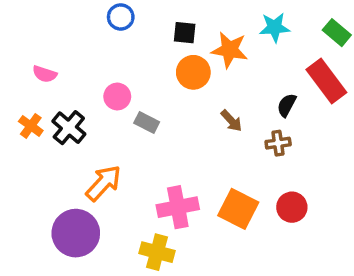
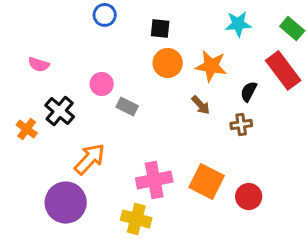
orange star: (230, 50) -> (211, 66), moved
orange cross: (31, 126) -> (27, 129), moved
red circle: (292, 207) -> (249, 197), moved

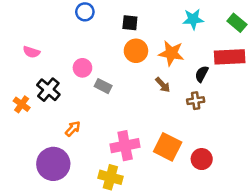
red rectangle: (283, 70) -> (230, 57), turned -56
orange arrow: (90, 159) -> (73, 129), size x0.6

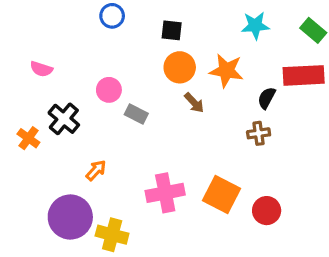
brown arrow: (163, 85) -> (194, 103), moved
yellow cross: (110, 177) -> (112, 235), moved

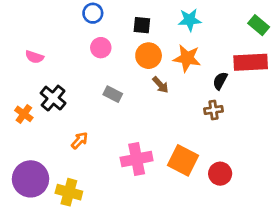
cyan star: (255, 26) -> (190, 20), moved
pink circle: (109, 90) -> (101, 48), moved
purple circle: (70, 217) -> (31, 179), moved
yellow cross: (112, 235) -> (69, 192), moved

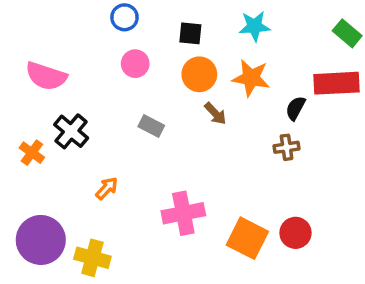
pink semicircle: (34, 57) -> (46, 76), size x1.6
orange square: (183, 160) -> (247, 238), moved

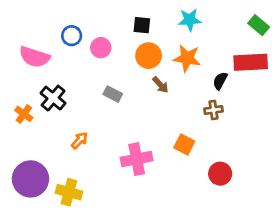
blue circle: (125, 17) -> (72, 36), moved
orange square: (247, 238) -> (184, 144), moved, size x0.7

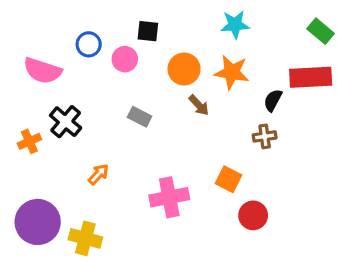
black square: (142, 25) -> (148, 31), moved
orange cross: (24, 114) -> (29, 141), turned 30
red circle: (220, 174) -> (253, 215), moved

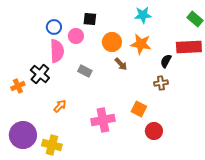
pink semicircle: (43, 71) -> (57, 51), moved, turned -110

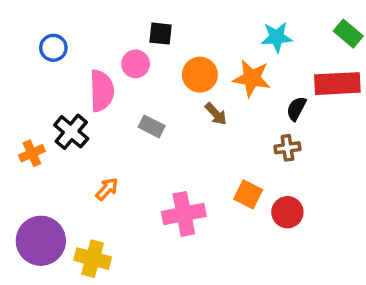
cyan star: (143, 15) -> (277, 37), moved
blue circle: (54, 27) -> (53, 48), moved
red circle: (154, 131) -> (287, 212), moved

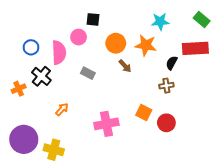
blue circle: (53, 48) -> (31, 47), moved

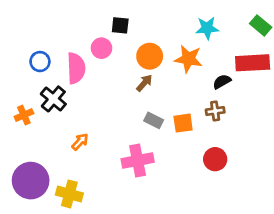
black semicircle: (172, 63) -> (222, 82), turned 32
brown arrow: (125, 66) -> (144, 83), moved, turned -96
gray rectangle: (88, 73) -> (154, 120), moved
orange square: (144, 112) -> (183, 123), moved, turned -35

